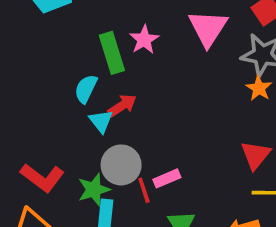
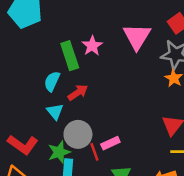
cyan triangle: (101, 121) -> (55, 111), moved

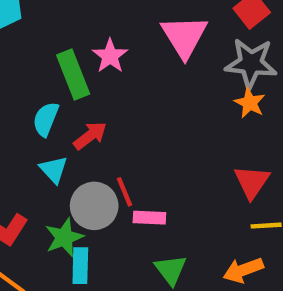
pink rectangle: (110, 143) -> (149, 218), turned 30
red line: (94, 152) -> (125, 192), moved

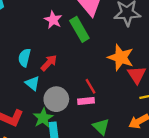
green rectangle: (73, 74) -> (79, 29), moved
orange star: (250, 103) -> (121, 57), moved, size x1.6
red line: (125, 192) -> (90, 86), moved

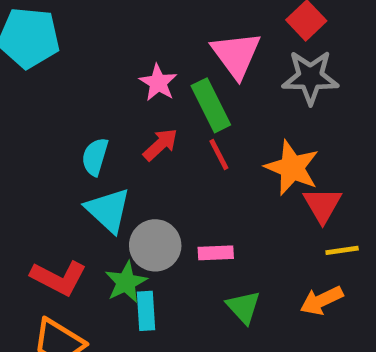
red arrow: (49, 63) -> (160, 144), moved
cyan triangle: (32, 83) -> (108, 210), size x1.5
red line: (90, 86) -> (219, 155), moved

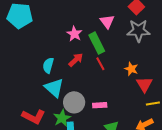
pink triangle: (236, 55) -> (107, 22), size x0.7
orange star: (292, 168) -> (131, 69), size x0.6

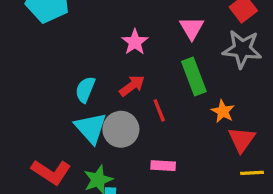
green rectangle: (97, 43) -> (194, 76), moved
red line: (100, 64) -> (159, 110), moved
gray circle: (74, 102) -> (121, 129), moved

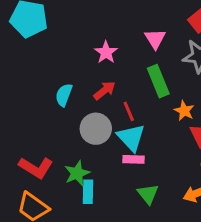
cyan triangle: (91, 128) -> (131, 138), moved

